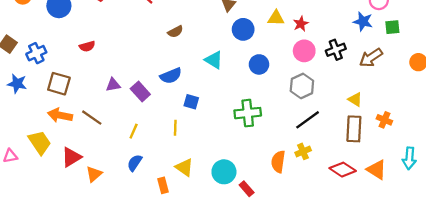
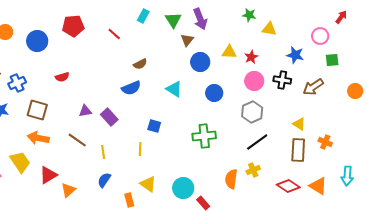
blue star: (363, 21) -> (295, 55), moved
black cross: (336, 50) -> (282, 80), turned 30
blue semicircle: (171, 76) -> (131, 88), moved
brown line: (92, 118) -> (77, 140), moved
yellow line: (134, 131) -> (103, 152), turned -32

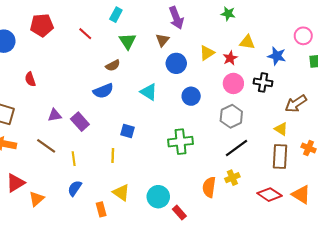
green triangle: (173, 20) -> (128, 41), moved
yellow triangle: (269, 29) -> (247, 42), moved
yellow triangle: (229, 52) -> (207, 53), turned -35
red semicircle: (62, 77) -> (30, 79), turned 88
brown arrow: (313, 87) -> (296, 104), moved

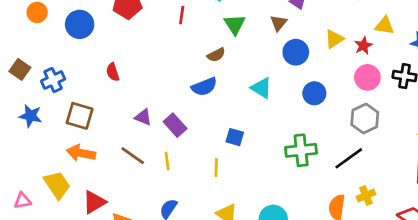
red line: (85, 34) -> (182, 15), turned 56
purple triangle: (55, 115) -> (143, 117), turned 32
black line: (237, 148) -> (349, 158), moved
yellow line: (74, 159) -> (167, 161), moved

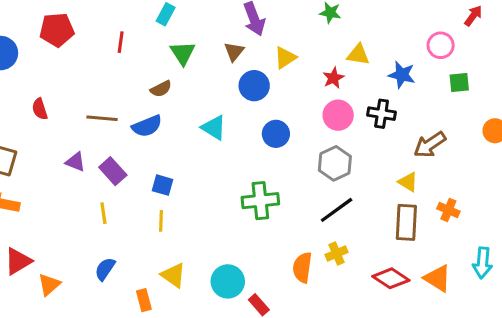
yellow triangle: (334, 39) -> (285, 58), moved
blue square: (235, 137) -> (163, 185), moved
brown line: (133, 156) -> (102, 118), moved, turned -30
black line: (349, 158) -> (337, 210), moved

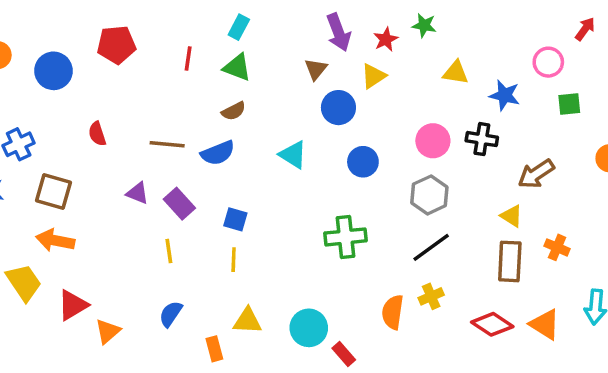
green triangle: (183, 53) -> (237, 67), moved, turned -36
red star: (333, 78) -> (386, 39), moved
yellow triangle: (173, 275) -> (248, 321), turned -32

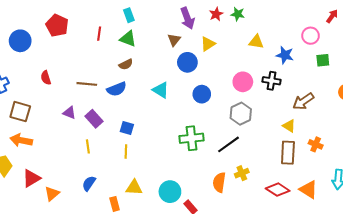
cyan rectangle: (239, 27) -> (129, 15), turned -48
red star: (386, 39) -> (216, 14), moved
red pentagon: (116, 45) -> (57, 25), turned 30
black line: (431, 247) -> (228, 144), moved

